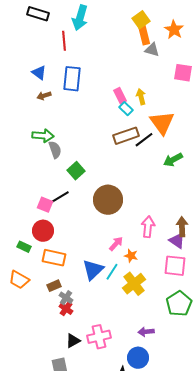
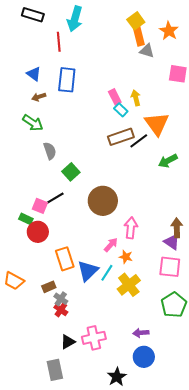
green arrow: (43, 136) -> (33, 123), moved, turned 30
pink arrow: (148, 227) -> (131, 228), moved
green rectangle: (24, 247) -> (26, 219), moved
orange rectangle: (54, 258) -> (65, 259), moved, turned 60
blue circle: (138, 358) -> (144, 357), moved

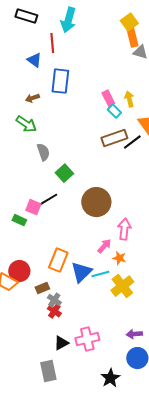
blue triangle: (34, 74) -> (34, 60), moved
red circle: (38, 232) -> (19, 271), moved
orange rectangle: (65, 259) -> (58, 260), turned 40
cyan line: (107, 273) -> (100, 274), turned 42

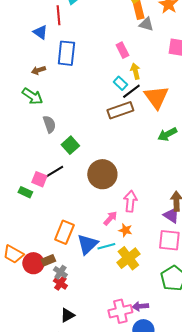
pink rectangle: (108, 98) -> (122, 50), moved
black line: (132, 142) -> (131, 91), moved
red circle: (19, 271) -> (33, 263), moved
pink cross: (87, 339) -> (120, 311), moved

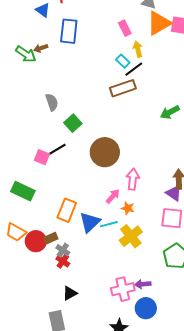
green arrow: (32, 96) -> (26, 54), moved
orange triangle: (156, 97) -> (159, 23), moved, turned 36
green rectangle: (25, 192) -> (23, 191), moved, size x1.6

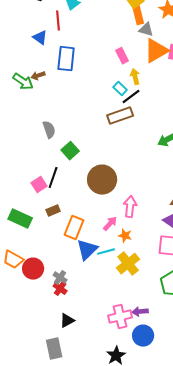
black line: (56, 150) -> (53, 178), turned -40
pink square: (42, 157) -> (39, 185), turned 35
orange rectangle: (67, 210) -> (74, 228), moved
brown rectangle: (51, 238) -> (53, 211), moved

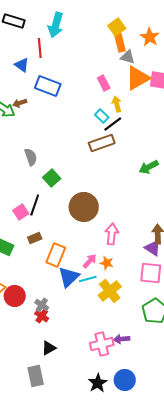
blue rectangle: (66, 59) -> (48, 86), turned -75
pink arrow: (110, 224) -> (90, 261), moved
blue circle: (143, 336) -> (125, 380), moved

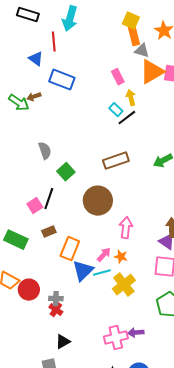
yellow square: (117, 27) -> (131, 21), turned -30
brown rectangle: (102, 143) -> (116, 161), moved
gray cross: (42, 305) -> (56, 299), turned -32

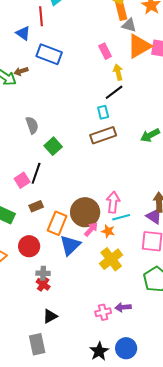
cyan rectangle: (116, 110) -> (103, 112), moved, turned 32
brown circle: (98, 201) -> (85, 212), moved
cyan line: (102, 273) -> (121, 217), moved
red circle: (29, 290) -> (29, 246), moved
pink cross: (116, 338) -> (103, 312), size x0.7

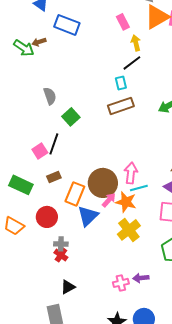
orange star: (108, 231) -> (126, 202), size x1.5

